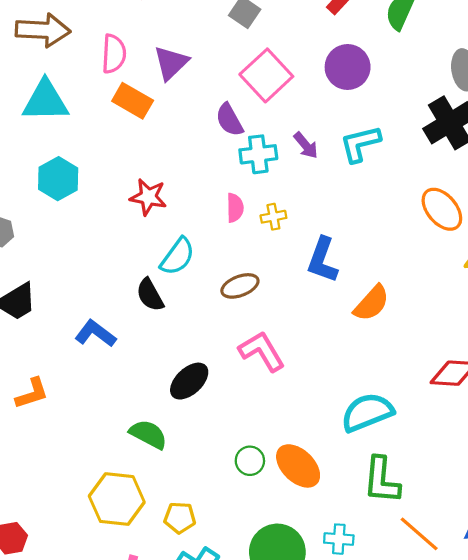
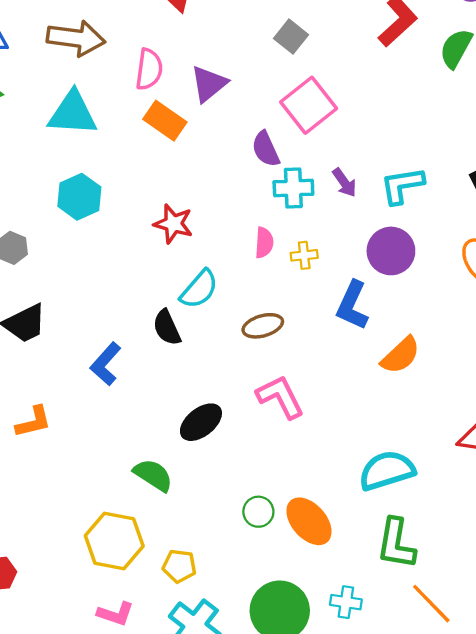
purple circle: (348, 67) -> (391, 251), moved
blue L-shape: (95, 334) -> (106, 364), turned -90

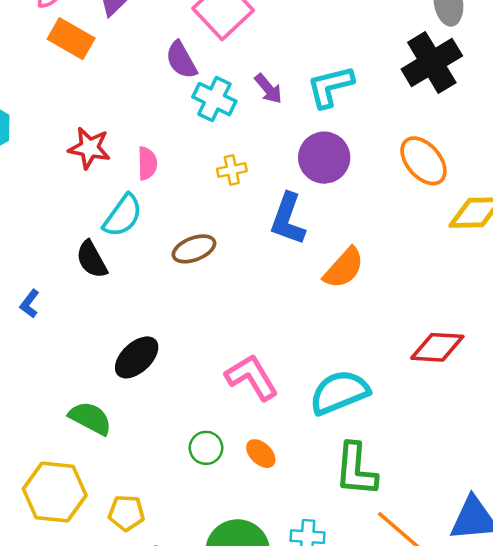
cyan cross: (293, 188) -> (214, 99), turned 33
pink semicircle: (264, 243) -> (147, 163), moved
blue L-shape: (106, 364) -> (30, 304), size x0.6
pink L-shape: (280, 397) -> (252, 377), moved
orange ellipse: (309, 521) -> (261, 454), size x0.6

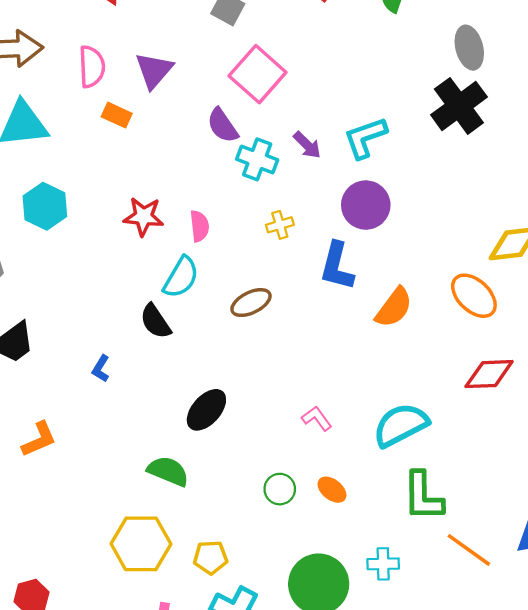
orange rectangle: (71, 39) -> (117, 115), size x0.7
orange ellipse: (424, 161) -> (474, 296), moved
pink L-shape: (252, 377) -> (317, 418), size x0.6

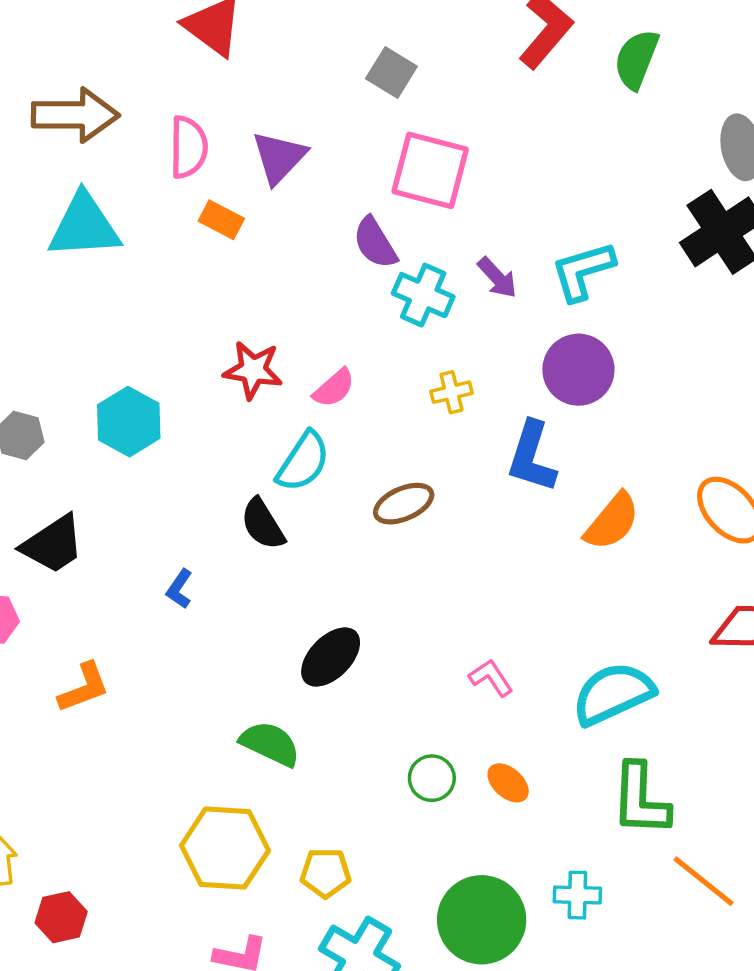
pink square: (258, 74) -> (430, 170), turned -30
cyan hexagon: (45, 206) -> (129, 422), moved
pink semicircle: (199, 226) -> (334, 388), turned 52

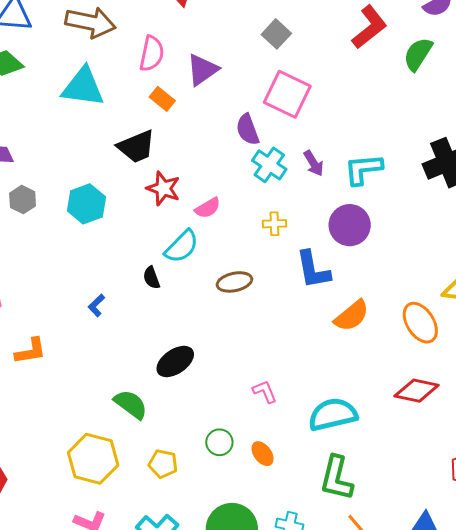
blue L-shape: (532, 457) -> (313, 270), turned -39
black semicircle: (263, 524) -> (151, 278), size x0.7
black trapezoid: (53, 544) -> (136, 147), moved
yellow pentagon: (326, 873) -> (163, 464), moved

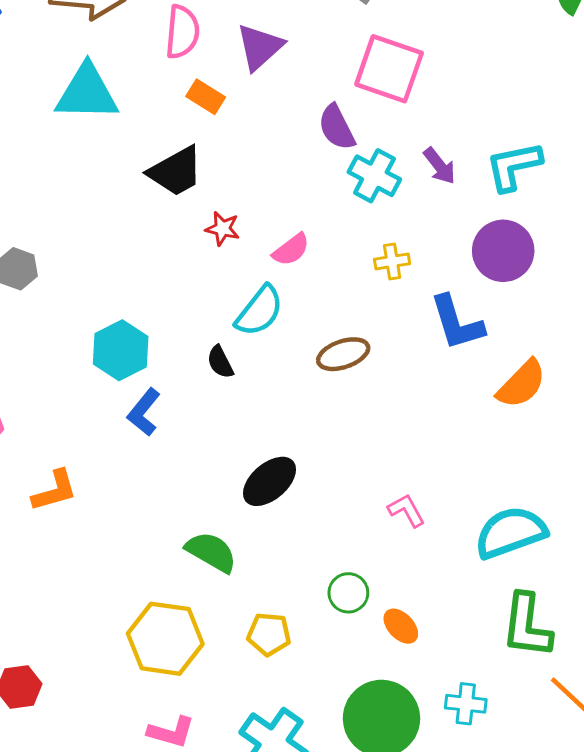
red star: (163, 188) -> (223, 229), size x0.7
cyan hexagon: (86, 204) -> (121, 350), moved
blue L-shape: (96, 305) -> (144, 412), size x1.4
orange ellipse: (263, 454) -> (401, 626), moved

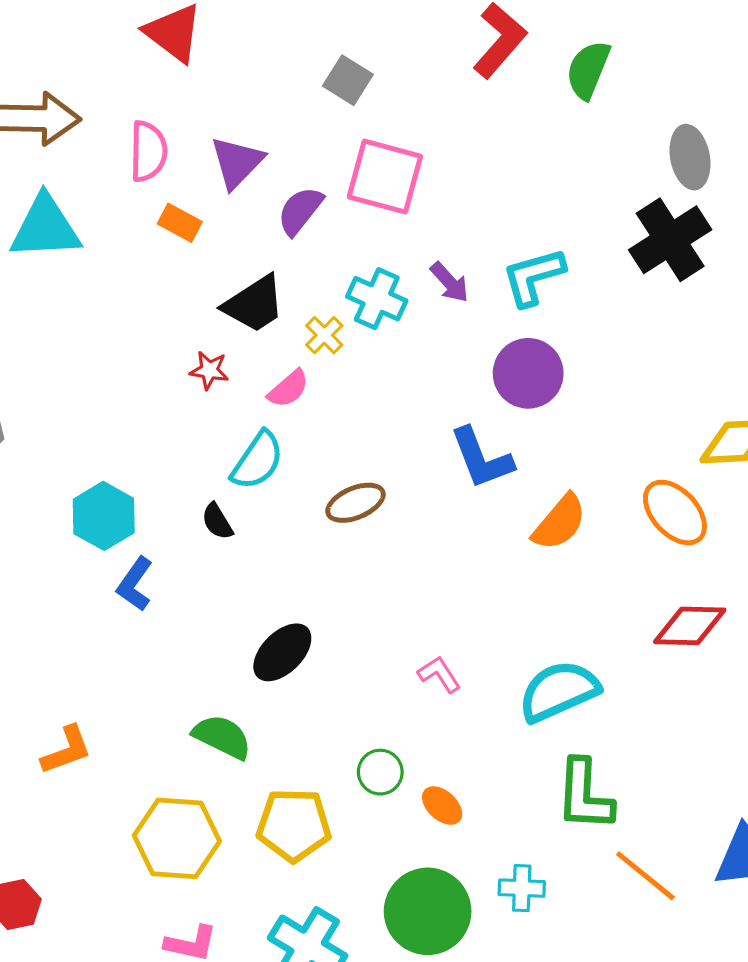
purple semicircle: (337, 127) -> (300, 211), moved, turned 69
black trapezoid: (176, 171) -> (254, 304), moved
yellow cross: (392, 261) -> (324, 335), moved, turned -32
orange L-shape: (55, 491) -> (66, 750), moved
yellow pentagon: (269, 634) -> (294, 825), size x1.5

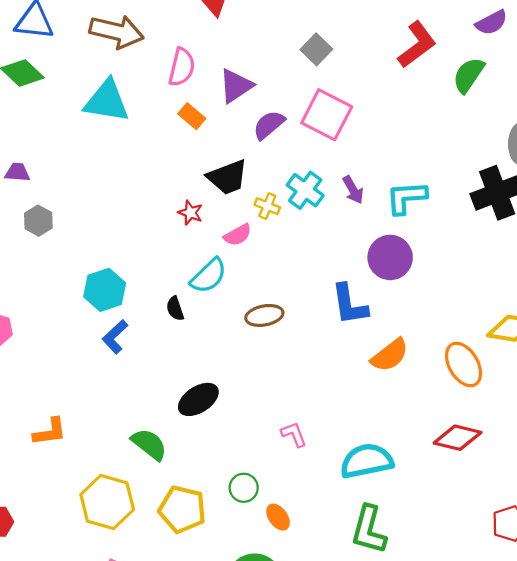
yellow cross: (324, 335) -> (267, 206), turned -35

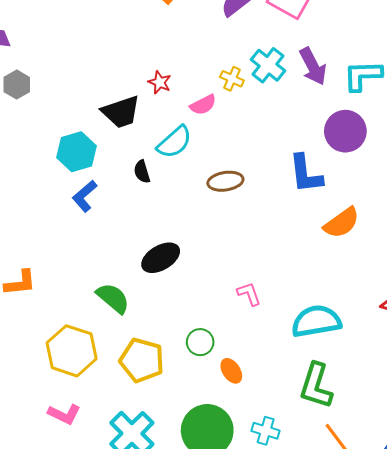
black trapezoid: (228, 177) -> (121, 112), moved
purple arrow: (353, 190) -> (313, 66), size x1.4

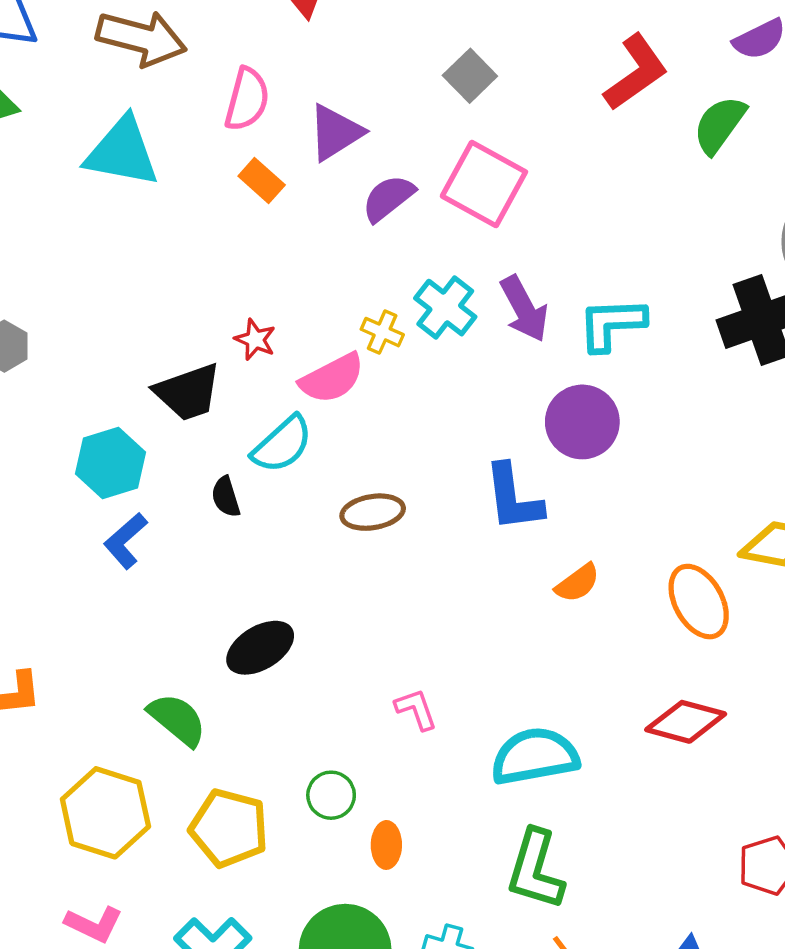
pink semicircle: (203, 105) -> (332, 378), size x1.4
orange semicircle: (342, 223) -> (577, 583), size x0.7
orange ellipse: (231, 371) -> (386, 845), turned 35

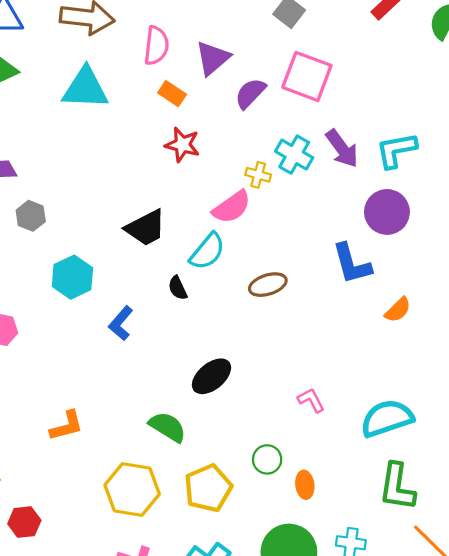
red star: (255, 340) -> (182, 145), moved, size x1.4
cyan hexagon: (110, 463) -> (72, 277), moved
yellow pentagon: (229, 828) -> (208, 488), turned -30

